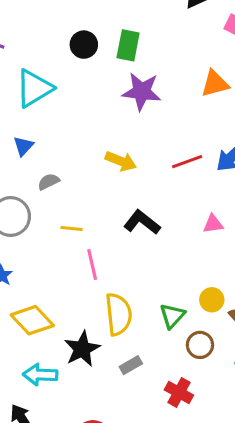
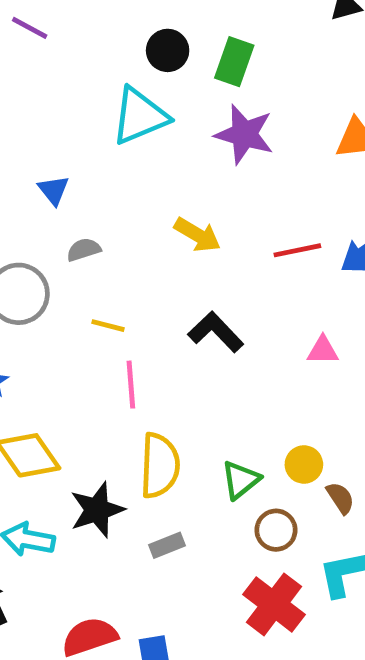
cyan triangle: (34, 88) -> (140, 116), moved
blue triangle: (23, 146) -> (54, 190), turned -30
red cross: (179, 392) -> (274, 604), moved, size x1.4

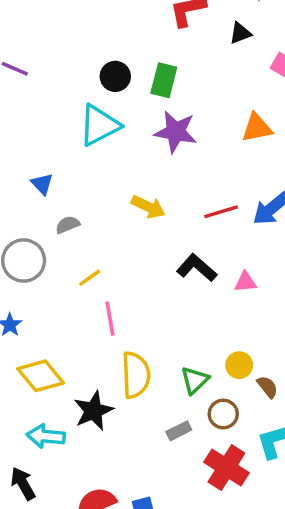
yellow line: (108, 326) -> (90, 278), turned -45
black L-shape: (216, 332) -> (197, 268), moved
gray rectangle: (167, 545) -> (179, 431), moved

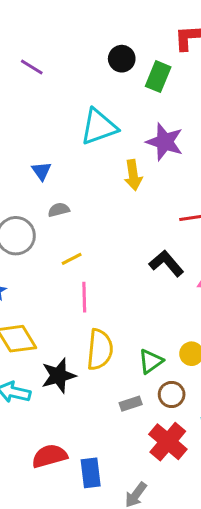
black circle: (115, 76) -> (122, 59), moved
green rectangle: (164, 80) -> (158, 77), moved
yellow arrow: (148, 207) -> (133, 175), moved, turned 48

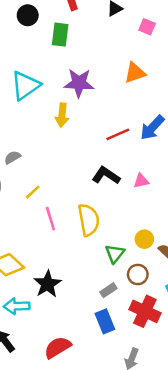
black circle: (122, 59) -> (28, 15), moved
yellow arrow: (133, 175) -> (62, 115), turned 30
yellow semicircle: (100, 350) -> (89, 220), moved
blue rectangle: (91, 473) -> (105, 321), moved

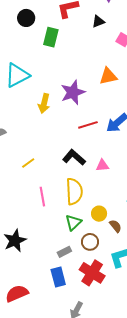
purple star: (79, 83) -> (73, 92), moved, turned -30
yellow line: (33, 192) -> (28, 163), moved
pink line: (50, 219) -> (42, 197), moved
yellow semicircle: (89, 220) -> (74, 191), moved

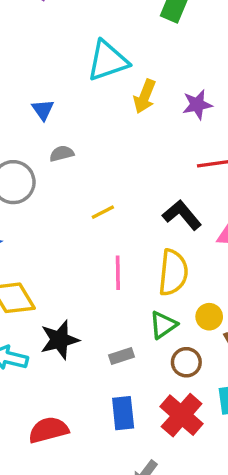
purple star: (73, 92) -> (197, 105), size x0.7
yellow arrow: (44, 103) -> (145, 96), moved
gray rectangle: (64, 252) -> (121, 356), moved

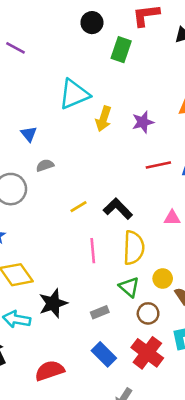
black L-shape: (182, 215) -> (118, 209), moved
green triangle: (163, 325) -> (129, 287), turned -40
blue rectangle: (123, 413) -> (104, 354), turned -35

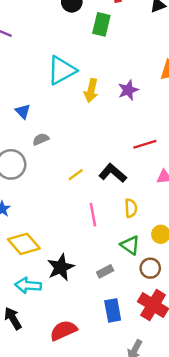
red line: (158, 165) -> (145, 144), moved
yellow semicircle: (134, 248) -> (131, 208), size x0.6
blue rectangle: (104, 354) -> (113, 310), turned 40

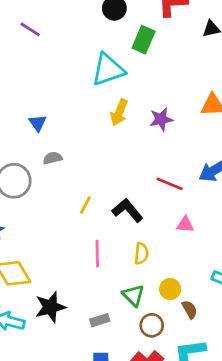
cyan triangle: (62, 70) -> (108, 70), moved
red line: (145, 144) -> (170, 184), turned 30
yellow line: (76, 175) -> (85, 205), turned -35

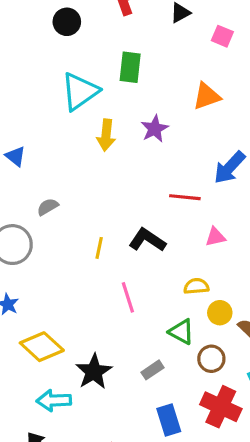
green rectangle: (144, 40) -> (130, 67), moved
blue triangle: (38, 123) -> (15, 156), moved
yellow semicircle: (141, 254) -> (196, 286), moved, turned -85

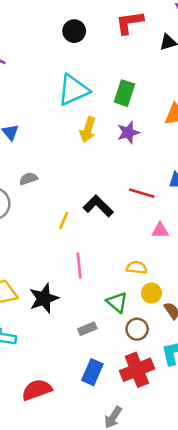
green rectangle: (130, 67) -> (124, 93), moved
black L-shape: (147, 240) -> (98, 206), moved
black star: (94, 372) -> (44, 298), moved
red cross: (221, 407) -> (137, 370), turned 32
blue rectangle: (169, 420) -> (92, 372), turned 30

